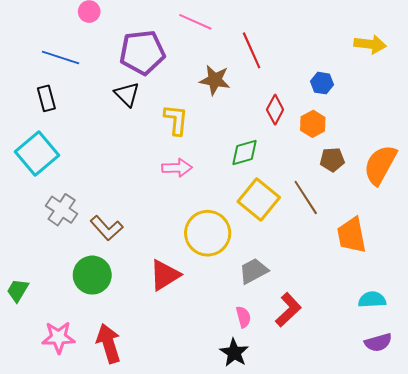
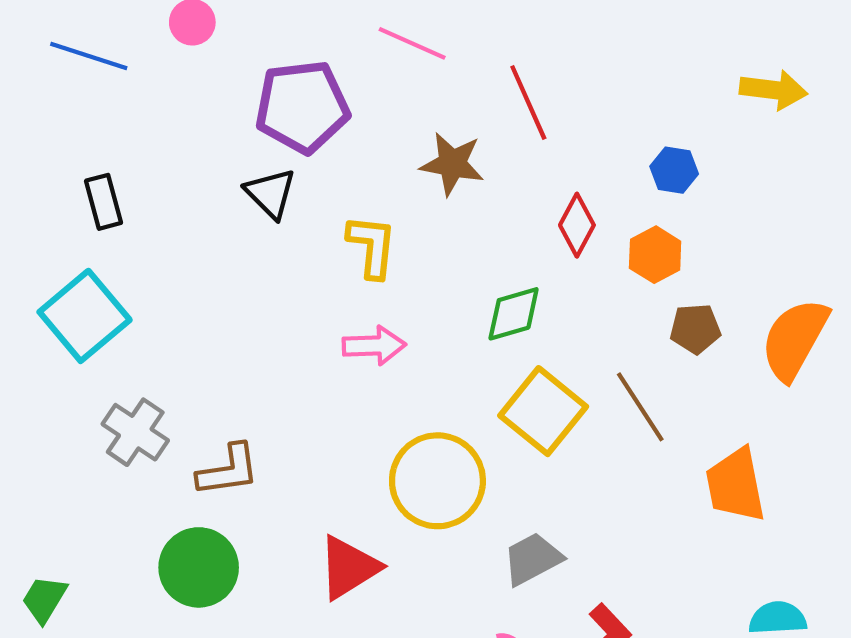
blue line: (61, 58) -> (89, 56), moved
brown L-shape: (107, 228) -> (228, 470), turned -56

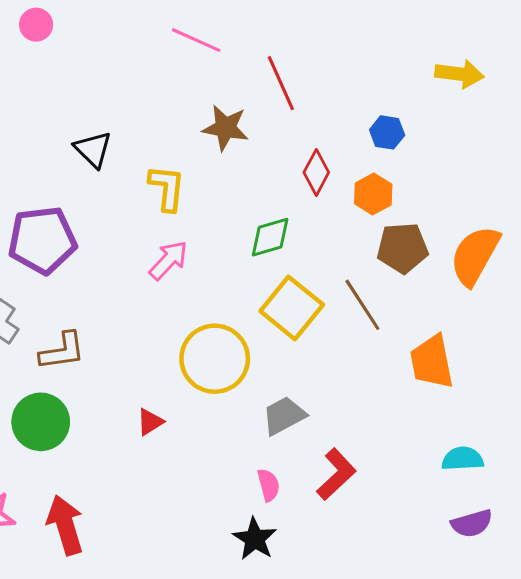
purple pentagon: (302, 107) -> (42, 240), moved
brown pentagon: (695, 329) -> (402, 248), size x1.4
pink arrow: (374, 346) -> (168, 260), turned -45
red triangle: (349, 567) -> (150, 422), size x0.6

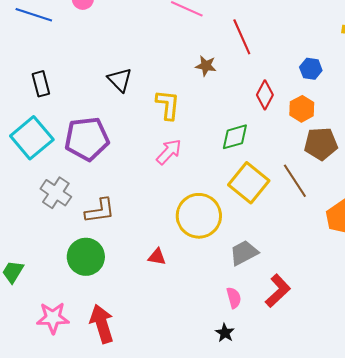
brown star: (225, 128) -> (206, 66), size x0.7
red triangle: (150, 422) -> (157, 257), turned 42
black star: (255, 539) -> (225, 333), size x0.7

